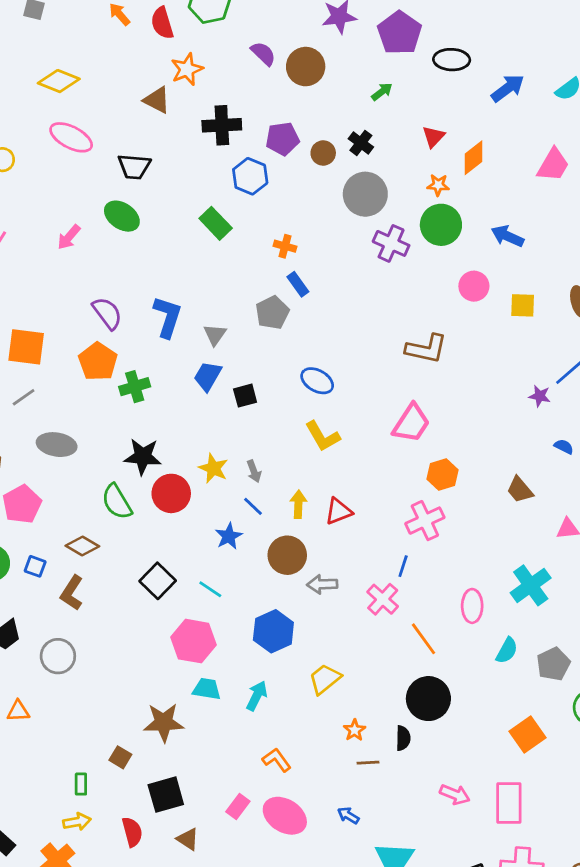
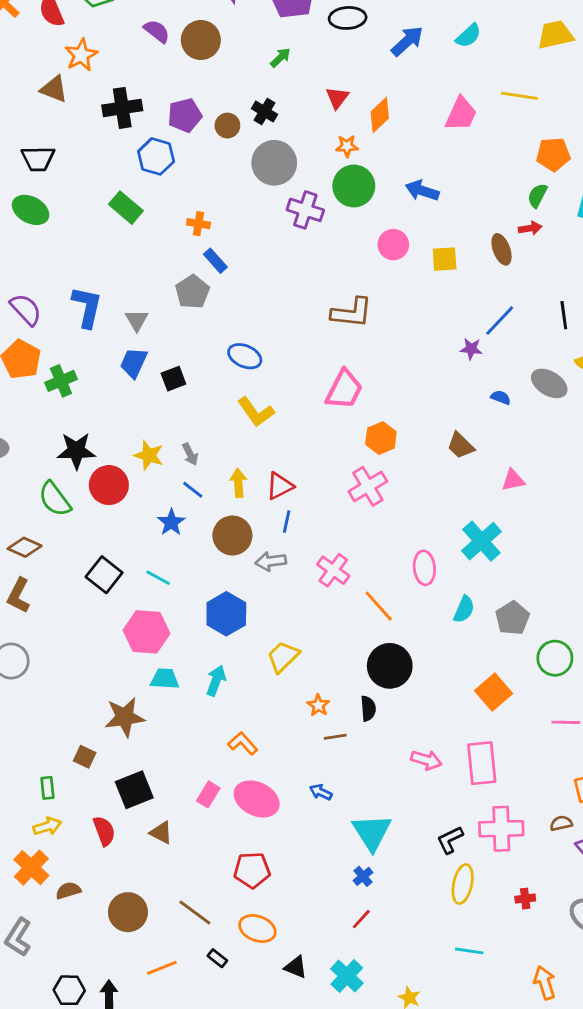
blue line: (403, 566) -> (287, 522), moved

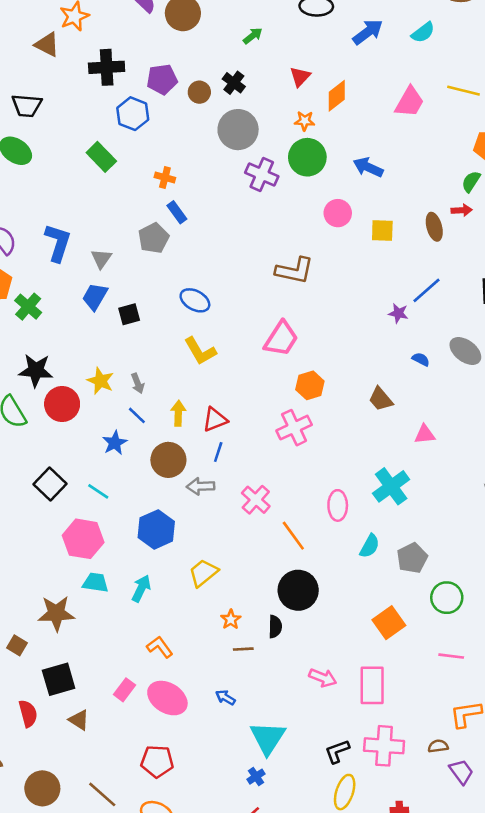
green cross: (61, 381) -> (28, 307), turned -32

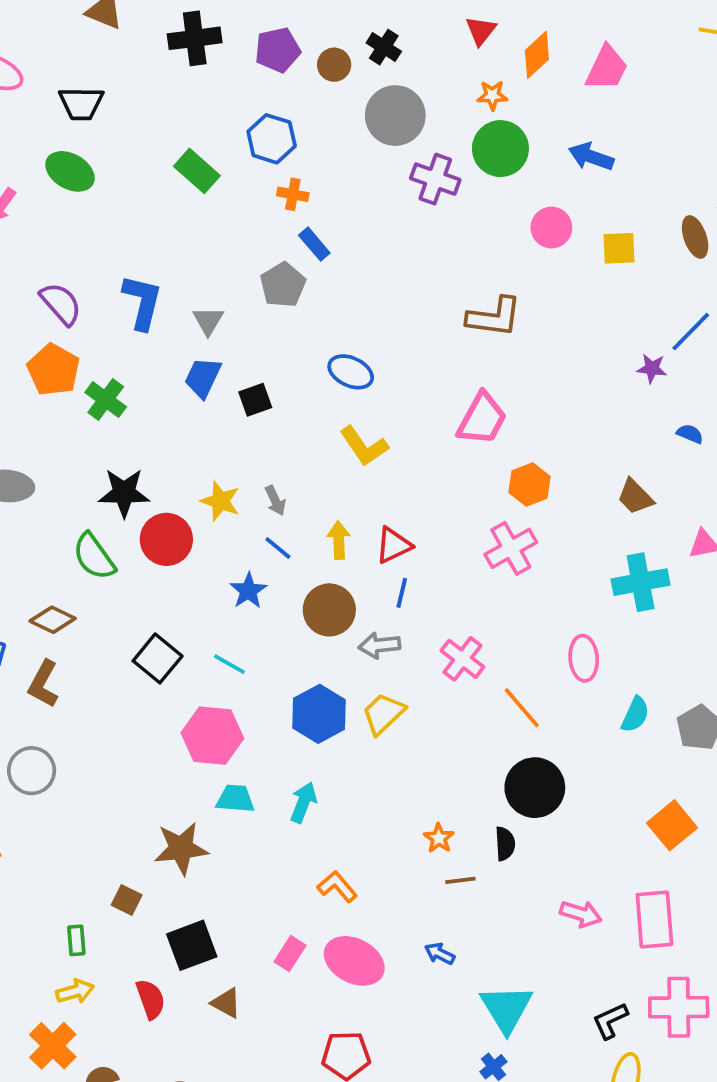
pink trapezoid: (410, 102) -> (607, 68), moved
blue hexagon: (133, 114) -> (272, 139), moved
cyan cross: (391, 486) -> (641, 582), moved, turned 30
yellow trapezoid: (203, 573) -> (383, 714), moved

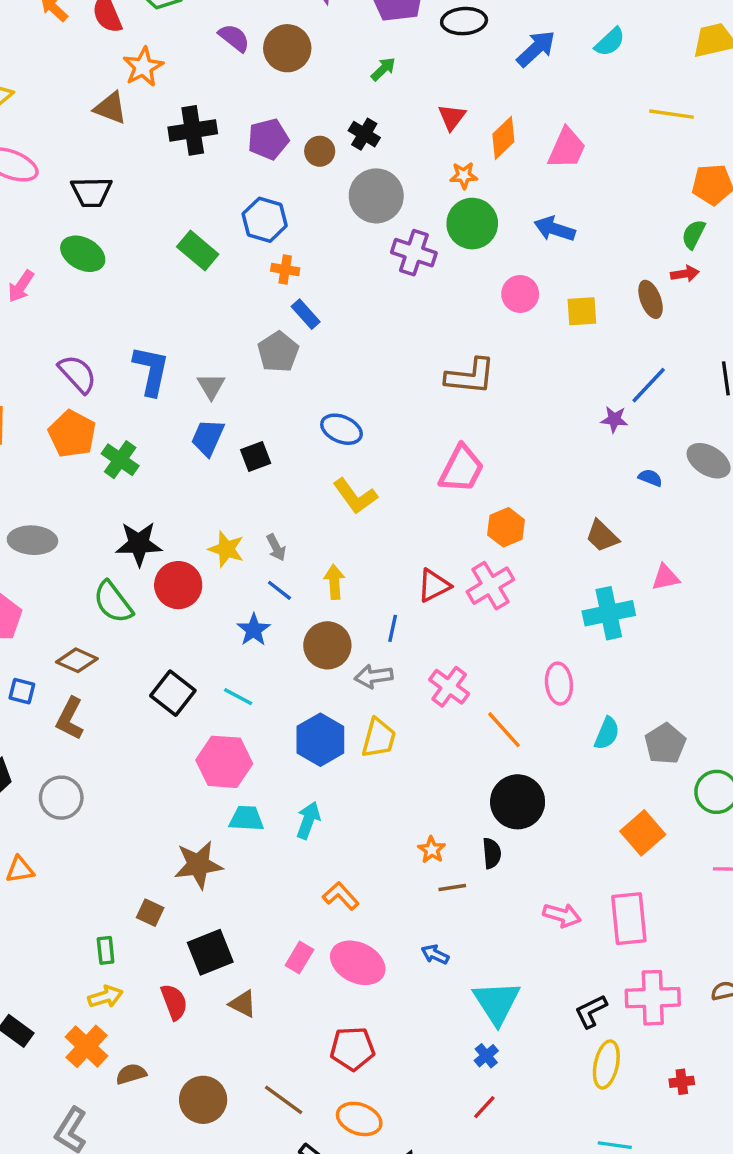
red triangle: (393, 545) -> (434, 585), moved
yellow trapezoid: (383, 714) -> (379, 738), turned 150

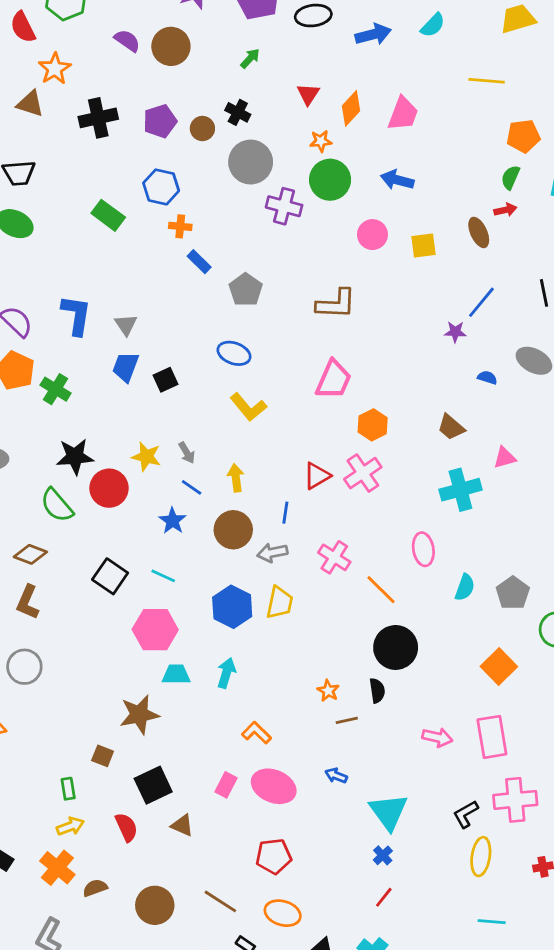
blue arrow: (536, 49) -> (373, 34), turned 32
gray pentagon: (278, 352) -> (246, 290), moved

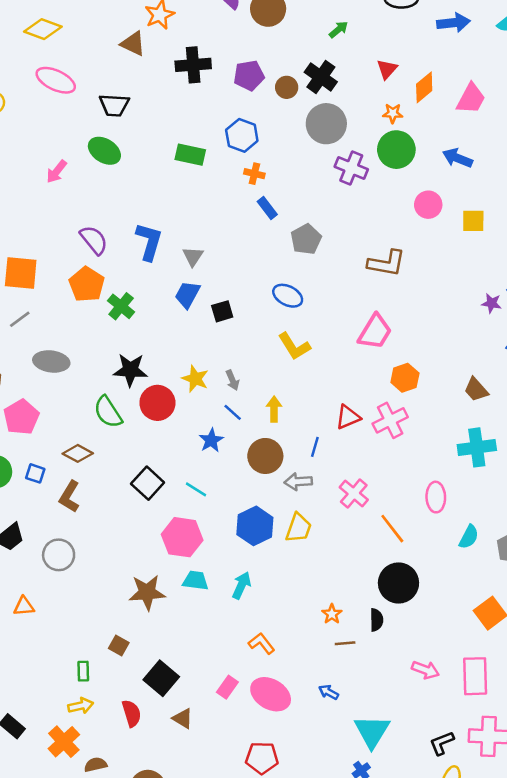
black cross: (238, 112) -> (321, 77), size x1.4
green rectangle: (108, 215) -> (190, 155), turned -32
brown star: (139, 714) -> (147, 592), moved
black square: (153, 785) -> (161, 678), turned -32

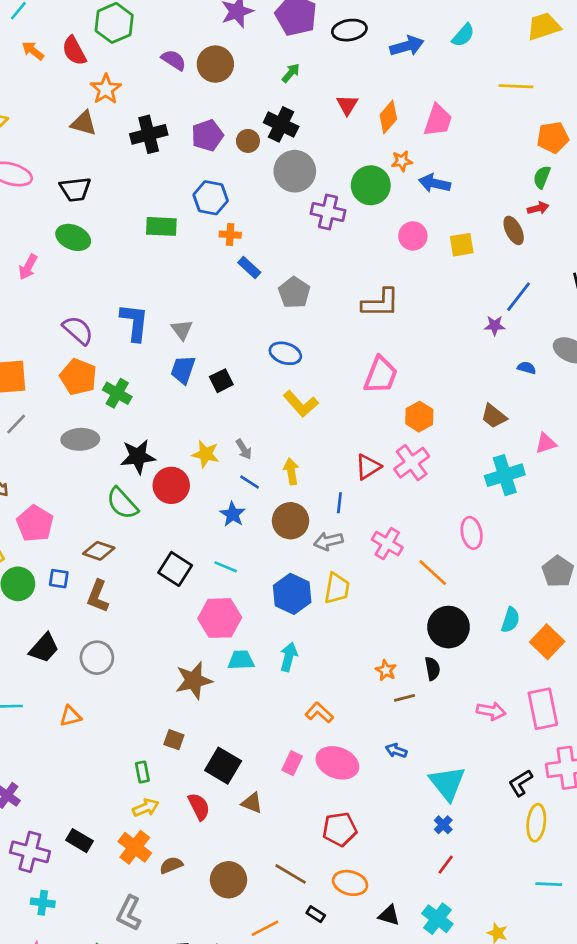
orange star: (393, 113) -> (402, 161), moved
gray ellipse: (51, 361) -> (80, 439), moved
cyan semicircle: (469, 537) -> (510, 620), moved

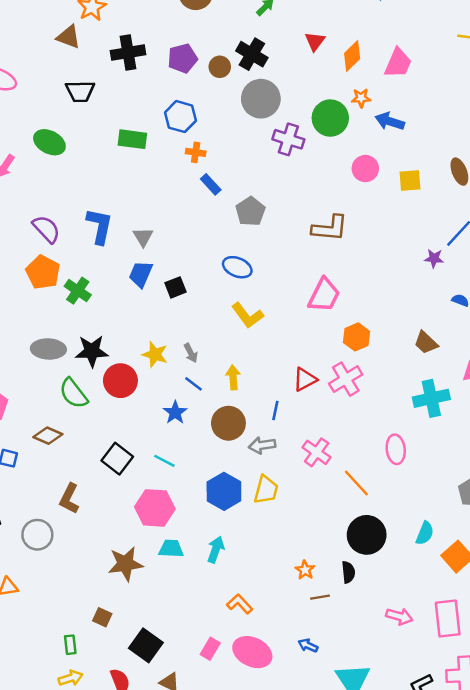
black trapezoid: (75, 189) -> (80, 91), moved
gray ellipse: (80, 439) -> (48, 349), moved
brown L-shape: (98, 596) -> (69, 499), moved

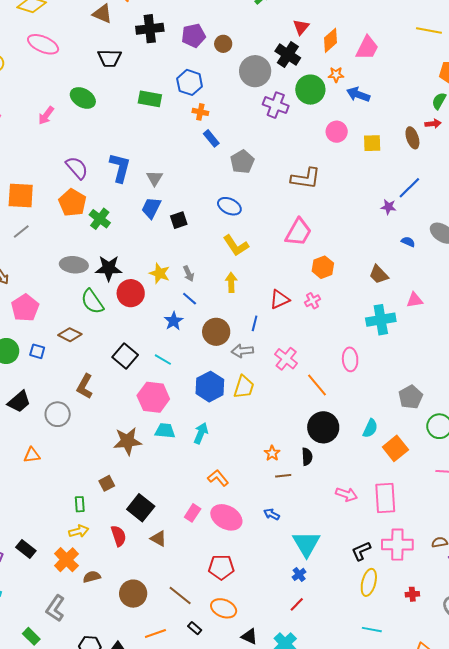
black cross: (252, 54) -> (288, 55), moved
yellow arrow: (233, 377) -> (231, 282), moved
pink cross: (346, 379) -> (313, 301), size x0.6
brown square: (102, 617) -> (107, 483), turned 35

